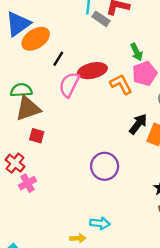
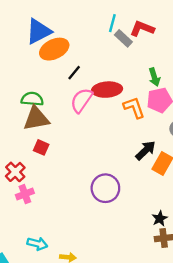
cyan arrow: (100, 223) -> (37, 244), moved

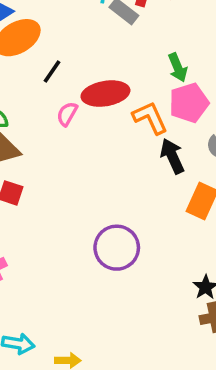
pink semicircle: (81, 100) -> (67, 114), size x0.6
black arrow: (146, 150) -> (172, 156), moved, turned -65

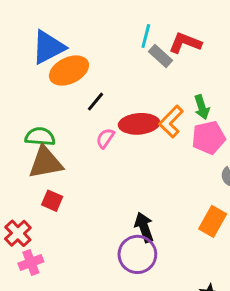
orange L-shape: (150, 118) -> (171, 122), moved, turned -116
black arrow: (172, 156) -> (144, 227), moved

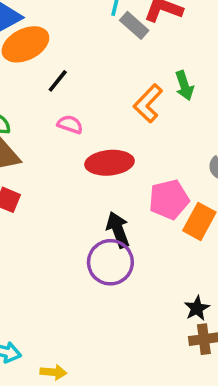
red ellipse: (139, 124) -> (109, 163), moved
pink semicircle: (105, 138) -> (70, 124), turned 75
pink pentagon: (209, 138) -> (169, 199), moved

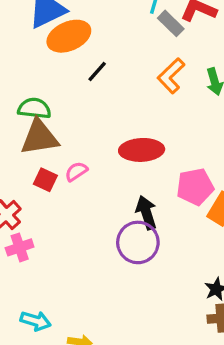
orange L-shape: (148, 103) -> (171, 76), moved
pink semicircle: (70, 124) -> (76, 171), moved, turned -55

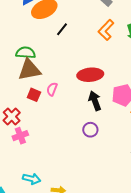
pink semicircle: (76, 171) -> (52, 89), turned -32
black arrow: (146, 213) -> (95, 101), moved
purple circle: (138, 242) -> (90, 130), size x0.6

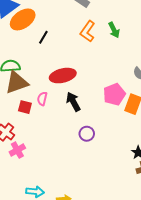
red ellipse: (90, 75) -> (63, 76), moved
black arrow: (95, 101) -> (73, 102), moved

